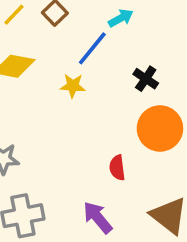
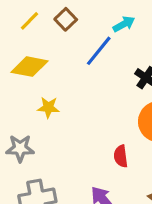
yellow star: (73, 86) -> (48, 107), moved

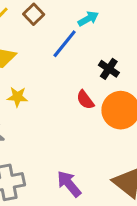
red semicircle: (121, 156) -> (85, 100), moved, turned -30

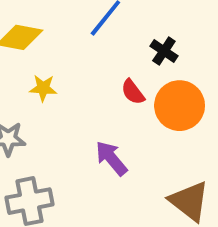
purple arrow: (69, 184) -> (111, 158), moved

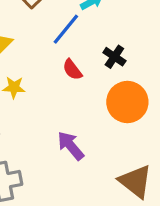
red semicircle: (133, 92) -> (72, 70), moved

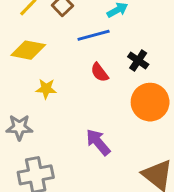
blue line: (66, 29) -> (94, 35), turned 36

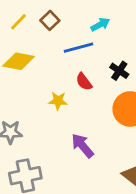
yellow star: (46, 89) -> (58, 101), moved

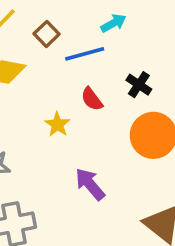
brown square: (50, 20) -> (47, 34), moved
yellow star: (58, 101) -> (57, 124), turned 30

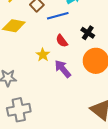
purple arrow: (90, 184) -> (63, 69), moved

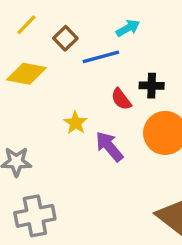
black cross: (88, 33) -> (152, 86), turned -32
red semicircle: (62, 41) -> (121, 99), moved

